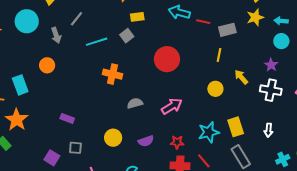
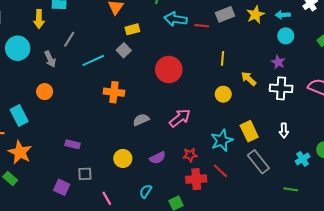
gray rectangle: (227, 30) -> (225, 14), moved

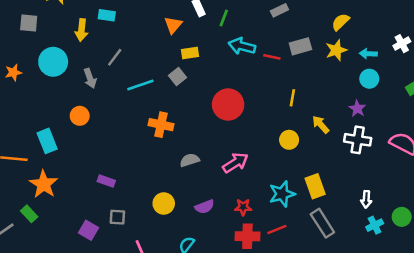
white arrow: (284, 130) -> (366, 199), moved
red line: (220, 171) -> (277, 230), turned -70

